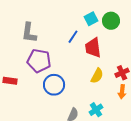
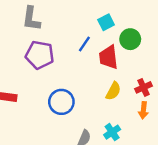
green circle: (111, 21) -> (130, 39), moved
gray L-shape: (29, 33) -> (31, 19), moved
purple pentagon: (39, 61) -> (40, 55), moved

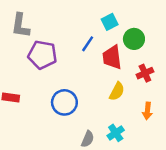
gray L-shape: (31, 19) -> (20, 26), moved
red cross: (143, 87) -> (145, 73), moved

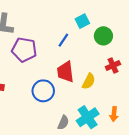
red trapezoid: (112, 57) -> (65, 72), moved
orange arrow: (147, 111) -> (114, 114), moved
cyan cross: (116, 133) -> (88, 117), size x1.5

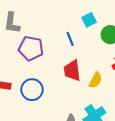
blue line: (63, 40) -> (70, 39), turned -56
blue circle: (43, 91) -> (32, 90), moved

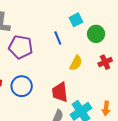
red trapezoid: (72, 71) -> (60, 92), moved
yellow semicircle: (95, 80) -> (76, 63), moved

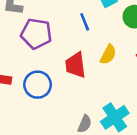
red trapezoid: (60, 92) -> (75, 65), moved

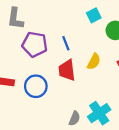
blue line: (85, 22) -> (66, 43), moved

